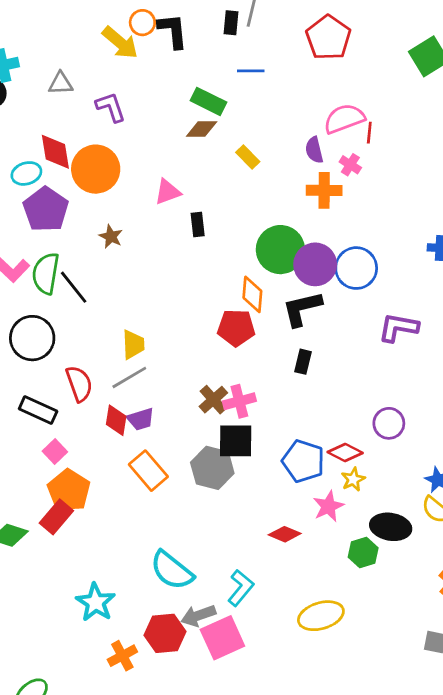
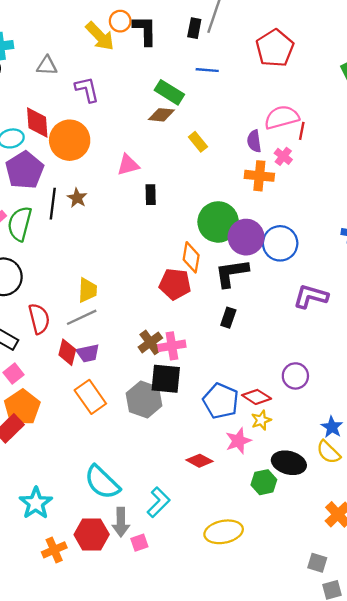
black line: (74, 287) -> (53, 204), moved, turned 40
gray arrow: (198, 616) -> (121, 522), turned -76
pink square: (222, 638) -> (139, 543), size x0.5

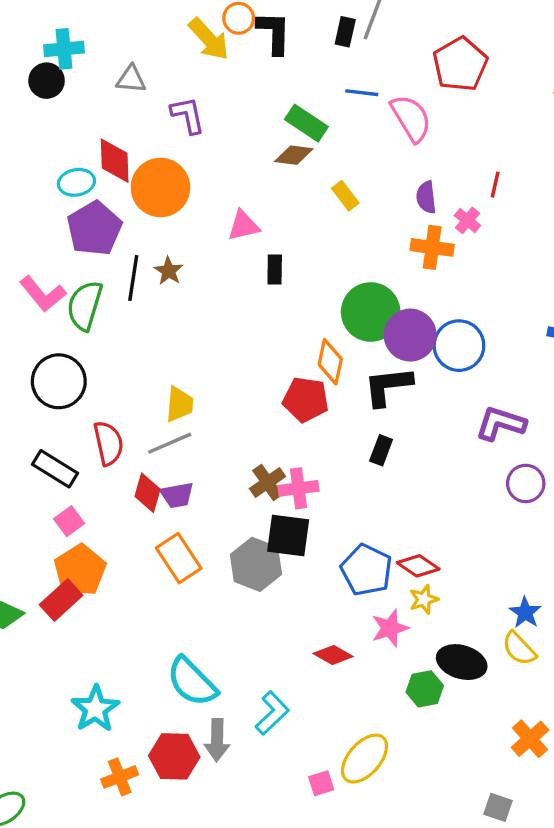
pink semicircle: (282, 117) -> (411, 118), moved, turned 72
purple circle: (295, 376) -> (526, 483), moved
yellow ellipse: (224, 532) -> (365, 759), turned -39
pink square: (139, 543) -> (321, 783), moved

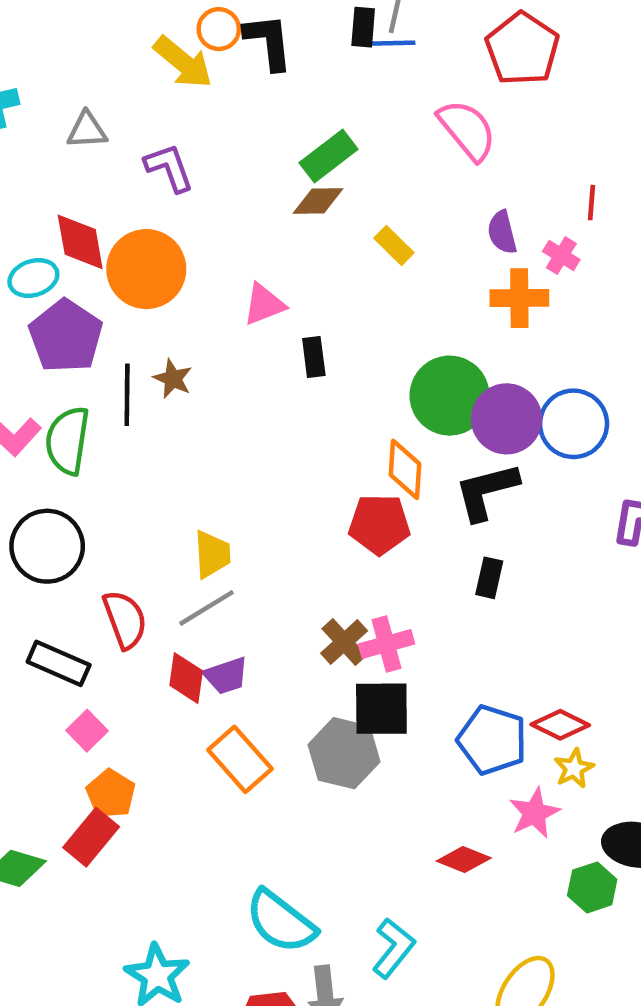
blue line: (362, 93) -> (393, 43), moved
green rectangle: (306, 123) -> (329, 156), turned -63
orange pentagon: (80, 570) -> (111, 794), size x0.7

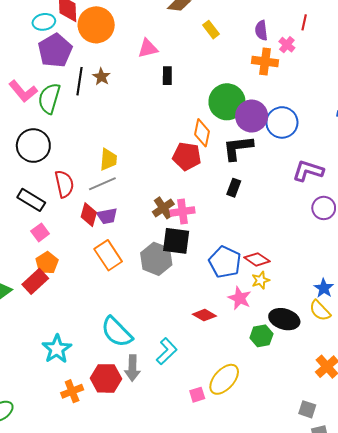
pink star: (534, 813) -> (240, 298), turned -30

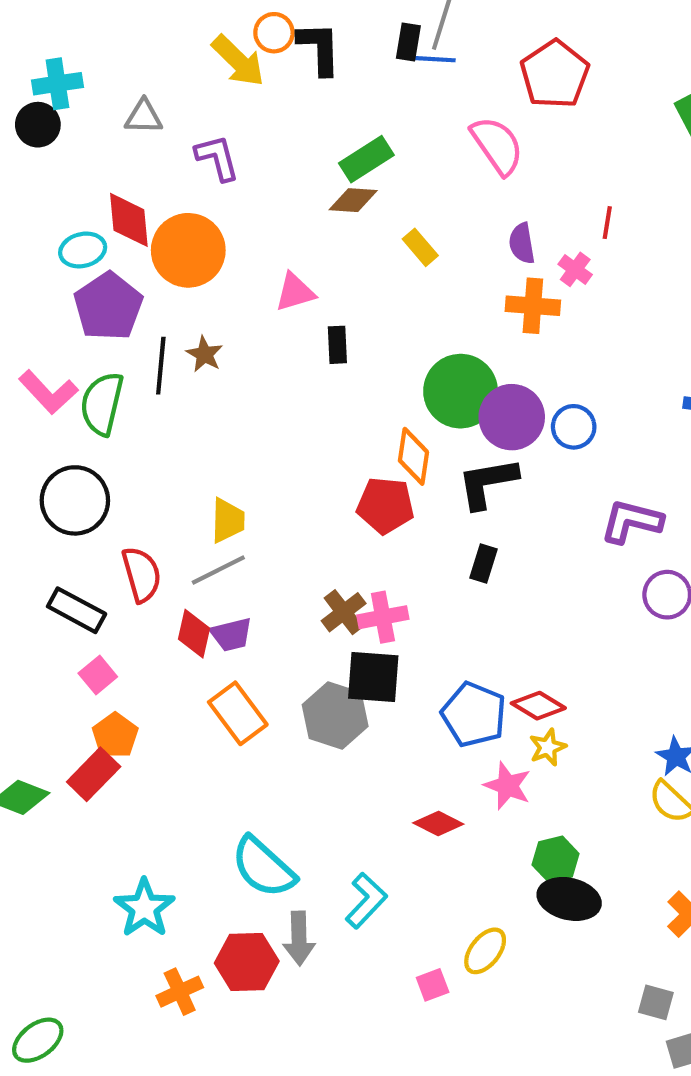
blue circle: (282, 122) -> (574, 427), size x0.7
black ellipse: (284, 319) -> (569, 899), moved
yellow ellipse: (224, 379) -> (485, 951), size x0.7

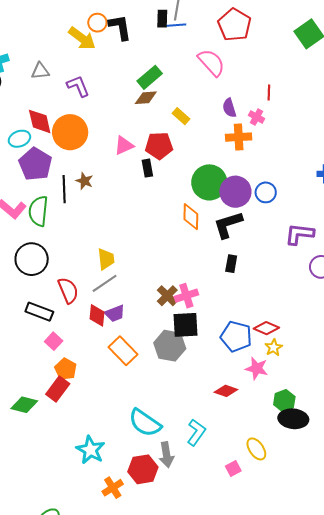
red pentagon: (385, 505) -> (159, 146), moved
yellow ellipse: (485, 951) -> (256, 449), turned -65

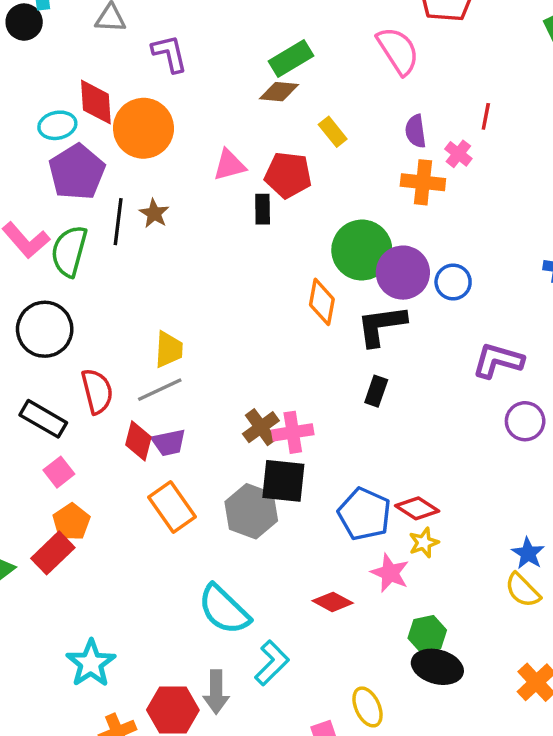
cyan semicircle: (145, 423) -> (224, 610), moved

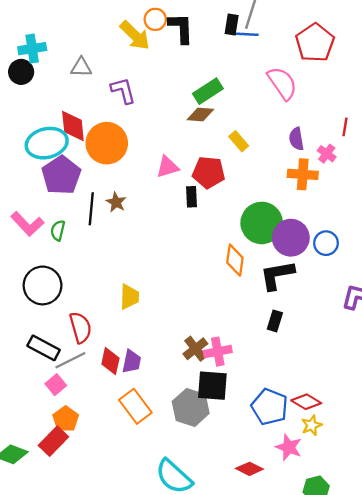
cyan ellipse: (57, 125) -> (47, 143), size x1.6
green semicircle: (69, 251) -> (58, 230), size x0.6
gray line: (160, 390) -> (70, 360), moved
purple trapezoid: (169, 443) -> (132, 362), turned -65

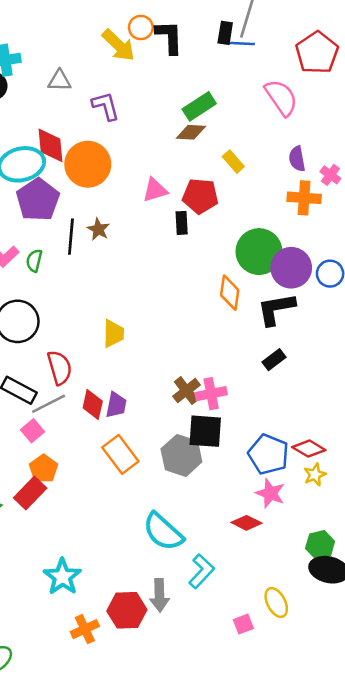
black rectangle: (275, 321) -> (274, 360), turned 36
pink star: (289, 447) -> (270, 493), moved

